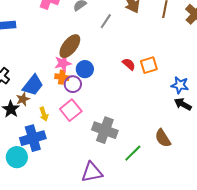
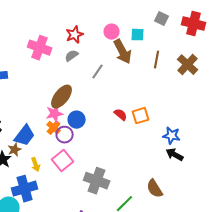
orange cross: (62, 77) -> (54, 128), turned 32

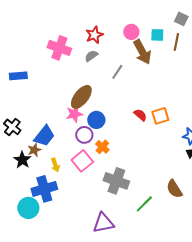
brown line: (157, 60) -> (176, 42), moved
orange cross: (54, 128) -> (102, 147), moved

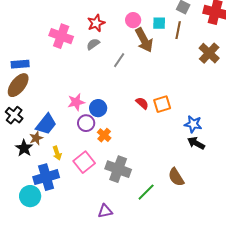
brown ellipse: (81, 97) -> (18, 85), moved
pink square: (82, 161) -> (84, 162), moved
purple triangle: (103, 223) -> (105, 211), size x0.7

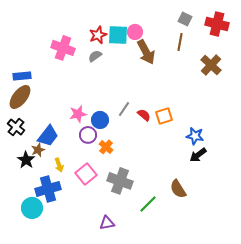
cyan square: (159, 23) -> (118, 35), moved, size x1.5
gray line: (119, 60) -> (124, 109), moved
black arrow: (196, 143) -> (198, 155), turned -66

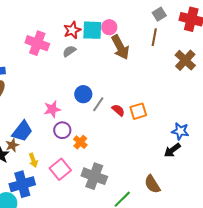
gray square: (185, 19) -> (159, 14), turned 32
blue circle: (100, 120) -> (83, 94), moved
blue star: (195, 136) -> (180, 131), moved

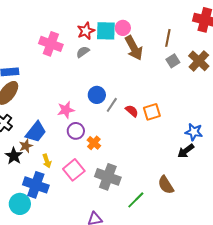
gray square: (159, 14) -> (173, 61), moved
blue cross: (22, 184) -> (36, 185), turned 35

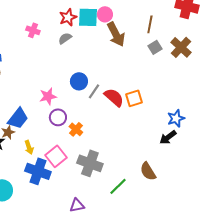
pink cross: (51, 44) -> (33, 30), size x0.6
red semicircle: (132, 111) -> (114, 97), size x1.5
blue star: (194, 132) -> (176, 118), turned -30
blue cross: (36, 185) -> (38, 171), moved

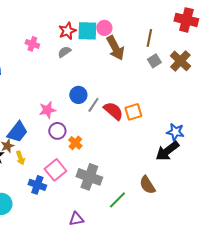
blue star: (176, 118) -> (175, 132), turned 30
black arrow: (168, 137) -> (167, 151), size x1.4
yellow arrow: (29, 147) -> (20, 158), moved
blue cross: (38, 171) -> (37, 185), size x0.7

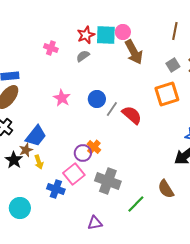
brown line: (149, 38) -> (175, 31), moved
pink star: (47, 110) -> (62, 98), moved, turned -30
orange square: (133, 112) -> (167, 94), moved, size x1.4
purple circle: (57, 131) -> (83, 153), moved

